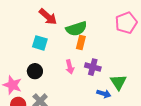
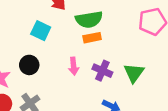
orange rectangle: (81, 42) -> (92, 38), turned 56
green triangle: (118, 82) -> (134, 73), moved

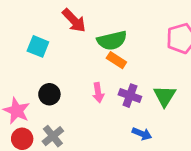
cyan square: (41, 31) -> (38, 46), moved
orange rectangle: (92, 38) -> (116, 60), turned 48

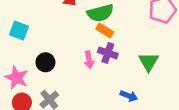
cyan square: (38, 46) -> (19, 30), moved
purple cross: (130, 96) -> (108, 53), moved

